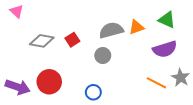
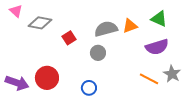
gray diamond: (42, 41) -> (40, 23), moved

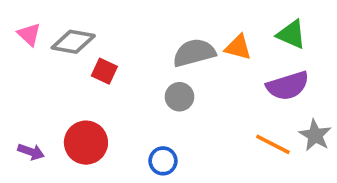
pink triangle: (16, 11) -> (29, 34), moved
orange triangle: (130, 26) -> (238, 47), turned 35
red square: (69, 38) -> (104, 71), moved, turned -32
purple arrow: (17, 83) -> (31, 152), size x0.6

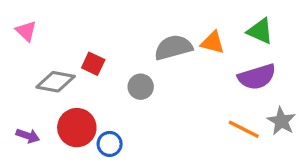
gray diamond: (73, 42) -> (56, 82), moved
gray circle: (179, 97) -> (141, 87), moved
blue circle: (163, 161) -> (110, 144), moved

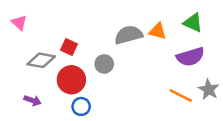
red circle: (77, 128) -> (71, 80), moved
purple arrow: (28, 136) -> (33, 100), moved

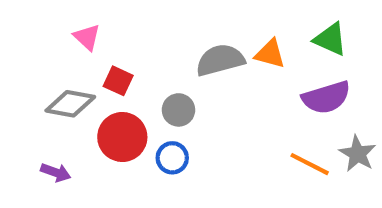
pink triangle: (19, 23) -> (87, 37), moved
blue circle: (81, 106) -> (172, 158), moved

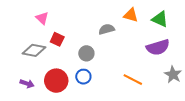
orange triangle: (270, 54) -> (131, 15), moved
gray semicircle: (220, 60) -> (107, 29), size x0.7
red circle: (122, 137) -> (56, 81), moved
orange line: (310, 164) -> (133, 80), moved

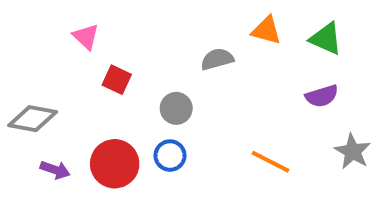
purple semicircle: (158, 47) -> (322, 96), size x0.7
gray diamond: (34, 50) -> (33, 119), moved

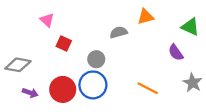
orange triangle: (266, 30) -> (146, 17), turned -30
green triangle: (326, 39) -> (190, 27), moved
purple semicircle: (322, 96) -> (176, 52), turned 72
blue circle: (170, 156) -> (93, 85), size x1.6

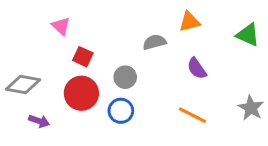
purple semicircle: (176, 52) -> (197, 68), moved
blue circle: (93, 85) -> (121, 111), size x0.7
red circle: (63, 89) -> (81, 93), moved

